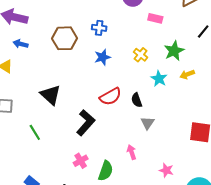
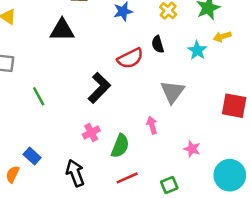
cyan star: (159, 79) -> (197, 50), moved
black triangle: (51, 95) -> (62, 30), moved, turned -45
black semicircle: (137, 100) -> (158, 44), moved
gray triangle: (148, 123) -> (172, 92), size x1.5

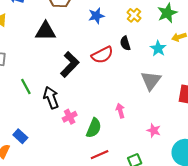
black L-shape: (99, 88) -> (70, 64), moved
gray triangle: (172, 92) -> (151, 81), moved
black arrow: (75, 173) -> (51, 98), moved

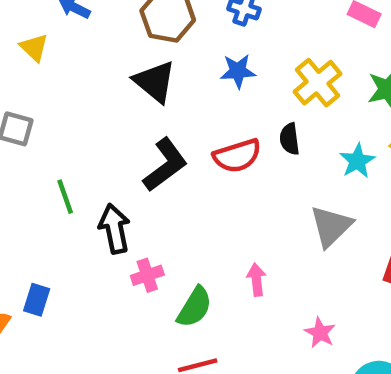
yellow cross: (134, 15) -> (318, 83), size x1.5
black triangle: (46, 31) -> (155, 82), moved, turned 30
blue rectangle: (20, 136) -> (37, 300), turned 56

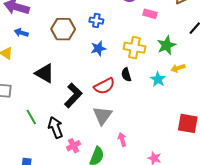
black triangle: (155, 82) -> (45, 73), moved
yellow cross: (318, 83) -> (134, 48), turned -30
gray triangle: (331, 226) -> (102, 115), moved

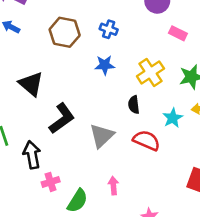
yellow cross: (134, 48) -> (150, 72), turned 35
red semicircle: (104, 86) -> (146, 140), moved, turned -140
gray triangle: (102, 115) -> (102, 136), moved

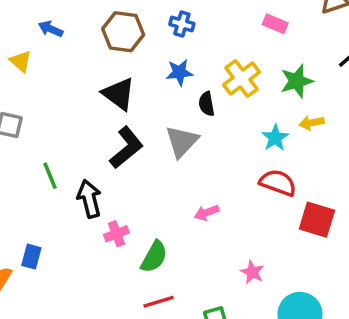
black triangle: (31, 84) -> (119, 94), moved
black semicircle: (134, 105) -> (207, 104), moved
gray triangle: (102, 136) -> (182, 141), moved
red semicircle: (146, 140) -> (278, 183), moved
pink arrow: (113, 186) -> (207, 213), moved, turned -102

